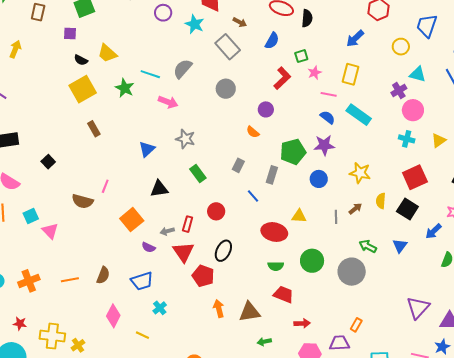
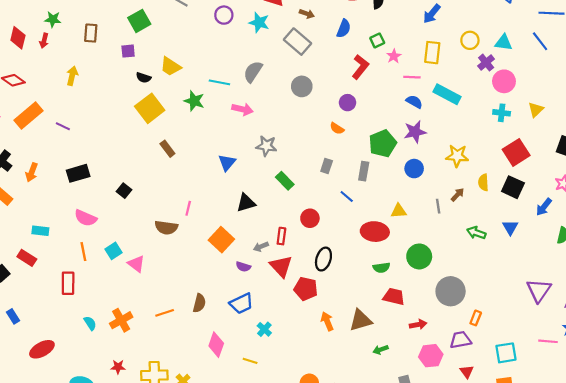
yellow circle: (401, 47) -> (470, 40), moved
gray circle: (352, 272) -> (451, 291), moved

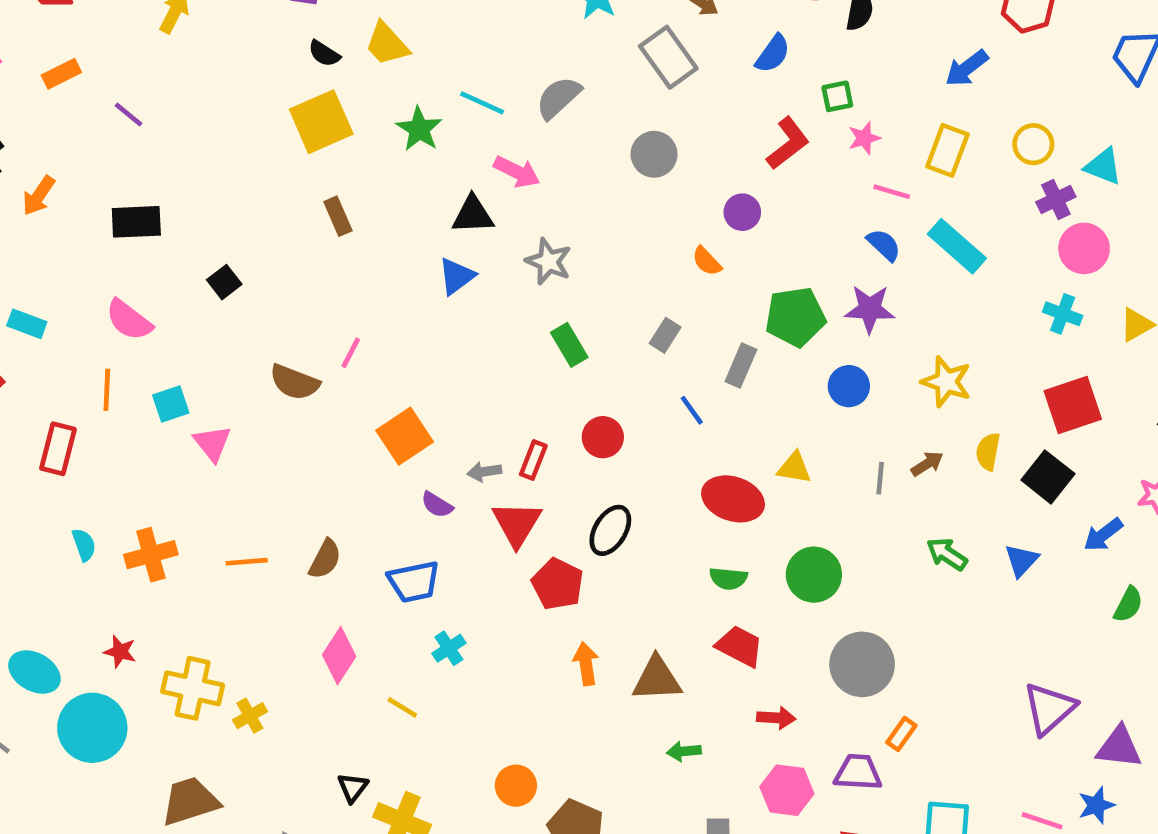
orange rectangle: (28, 115) -> (61, 74), size x0.6
black triangle: (246, 203) -> (473, 215), moved

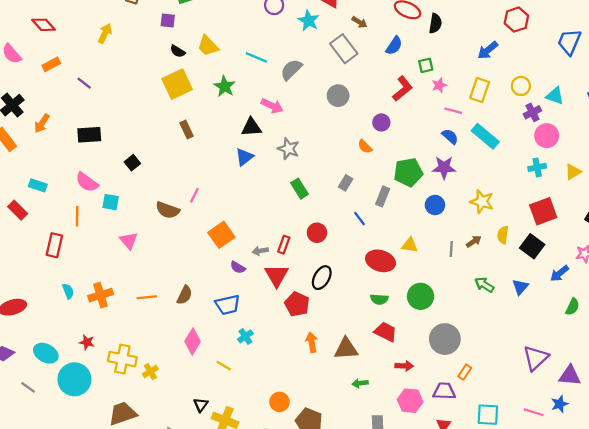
cyan line: (482, 103) -> (256, 57), moved
cyan cross: (1063, 314) -> (537, 167), turned -30
cyan square: (171, 404) -> (111, 202), moved, turned 30

